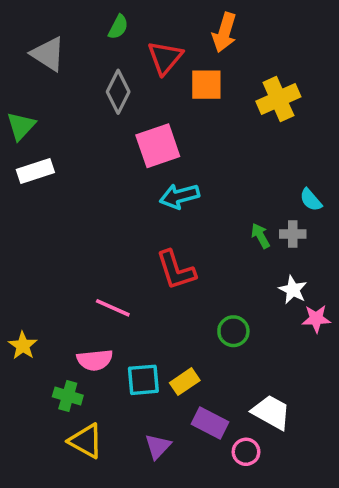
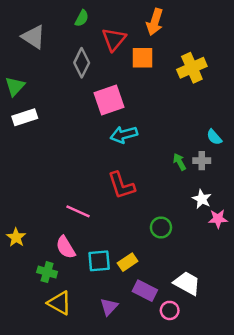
pink semicircle: (95, 360) -> (66, 247), turned 65

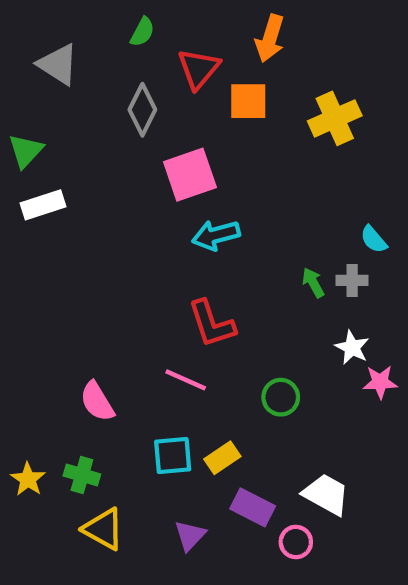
pink line: (78, 211) -> (186, 380), moved
yellow star: (16, 237) -> (28, 479), moved
pink semicircle: (66, 247) -> (97, 402), moved

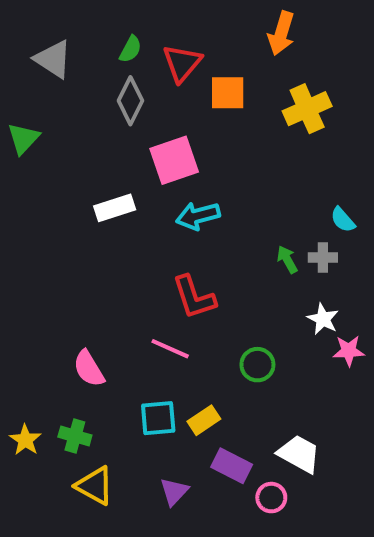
green semicircle: (142, 32) -> (130, 49), moved
orange arrow: (270, 38) -> (281, 33), moved
white rectangle: (43, 205) -> (115, 208), moved

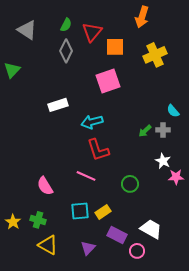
pink square: (174, 160) -> (108, 81), moved
cyan arrow: (198, 216) -> (92, 122), moved
green arrow: (287, 259) -> (145, 131), turned -104

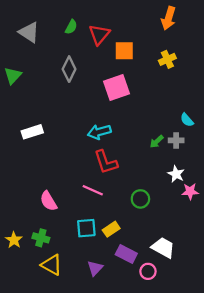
orange arrow: (142, 17) -> (169, 18), moved
gray diamond: (66, 51) -> (69, 69), moved
yellow cross: (155, 55) -> (167, 59), size x0.7
white rectangle: (58, 105) -> (32, 132), moved

